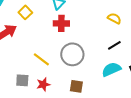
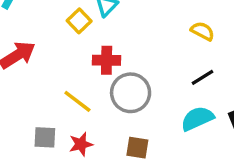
yellow square: (25, 12) -> (79, 21), moved
red cross: (61, 23) -> (107, 60), moved

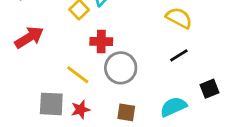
yellow semicircle: (203, 31) -> (179, 18), size x1.4
cyan semicircle: (197, 119) -> (173, 107), moved
gray square: (45, 137) -> (51, 104), size x1.4

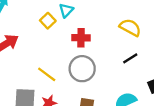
red cross: (101, 42) -> (81, 38), moved

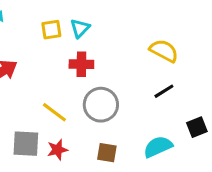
yellow square: (48, 21) -> (51, 30), moved, turned 35
red cross: (81, 38) -> (81, 64), moved

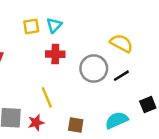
gray circle: (101, 105) -> (94, 69), moved
yellow line: (54, 112) -> (47, 97), moved, turned 30

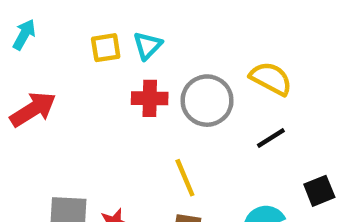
gray circle: (94, 69) -> (207, 101), moved
yellow line: (47, 97) -> (185, 178), moved

